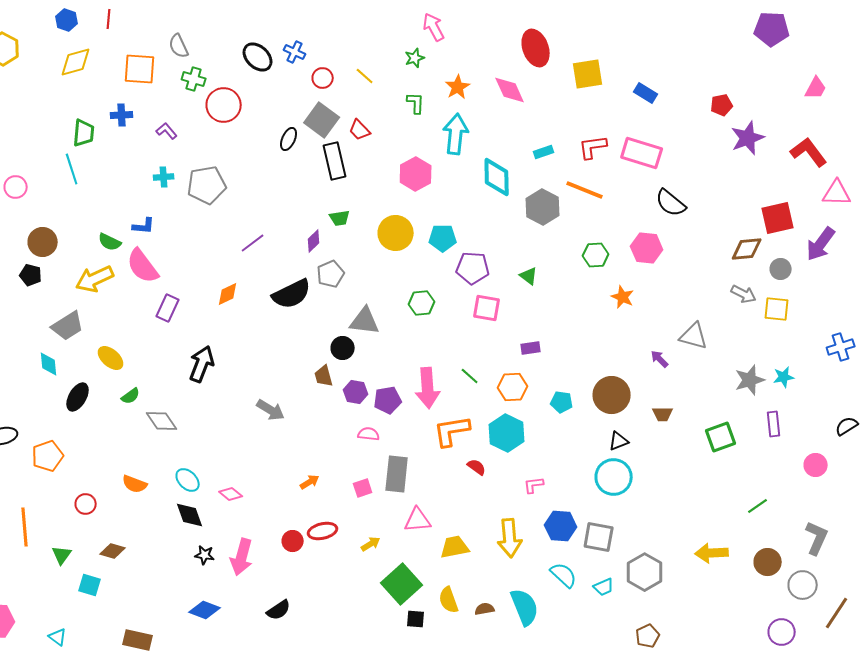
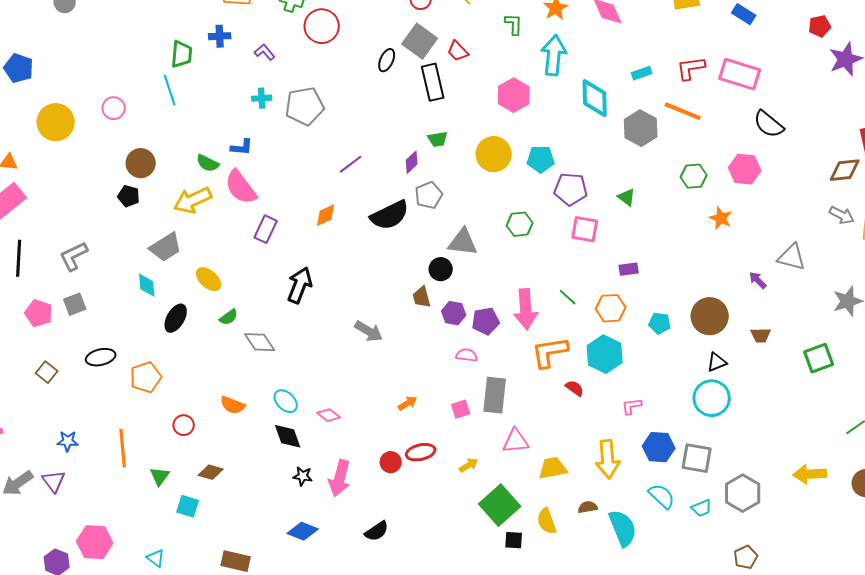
brown semicircle: (485, 609) -> (588, 507), moved

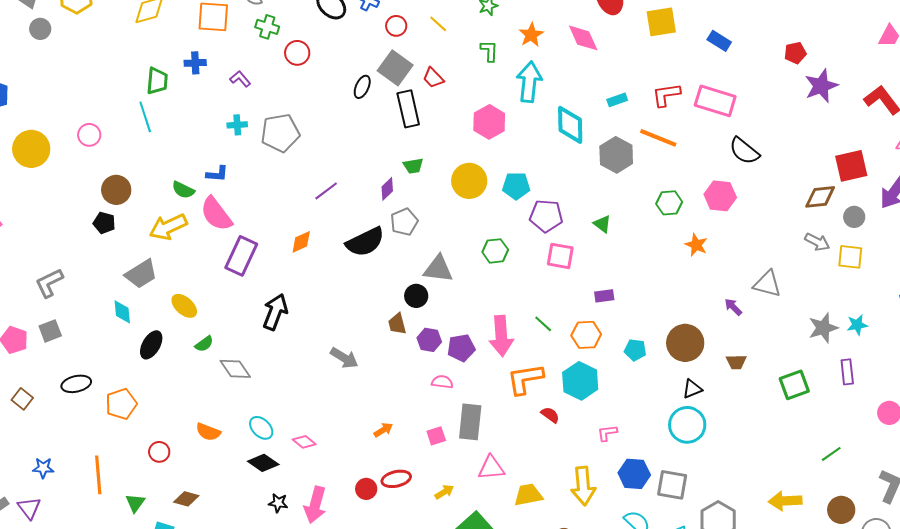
red circle: (322, 26) -> (297, 53), size x0.7
purple rectangle: (266, 229) -> (241, 256), size x1.4
black diamond: (288, 436) -> (263, 463), turned -36

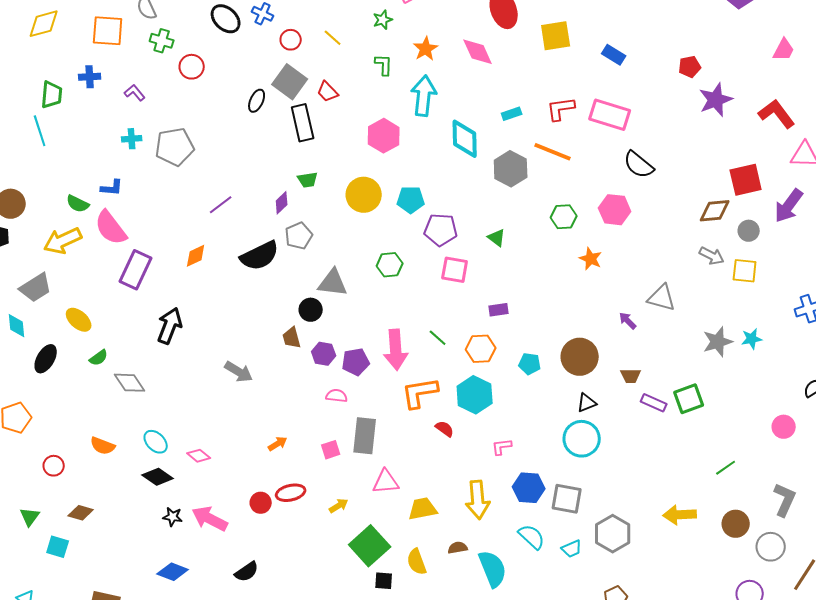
purple rectangle: (847, 372) -> (654, 403), moved, turned -60
pink arrow: (315, 505) -> (210, 519), turned 102

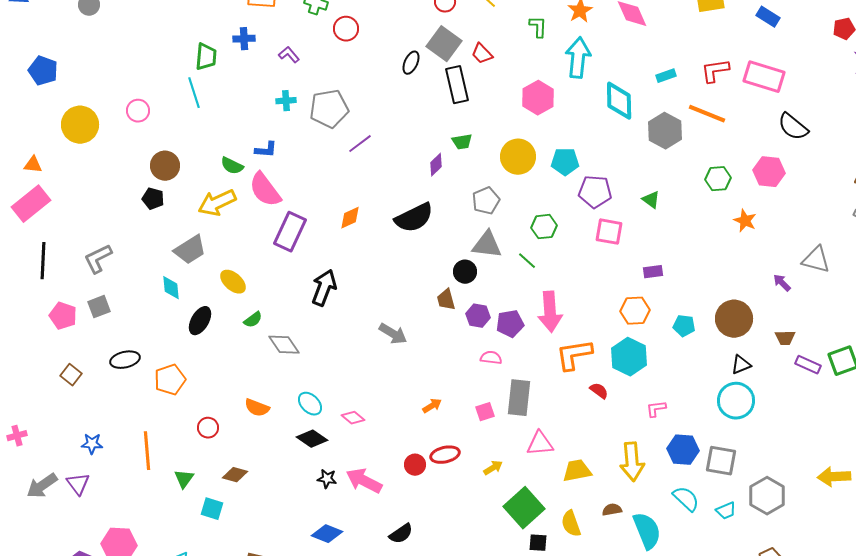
purple line: (221, 205) -> (360, 144), moved
gray pentagon: (299, 236) -> (486, 201), moved
green line: (438, 338) -> (527, 261), moved

